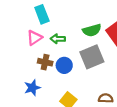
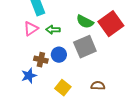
green semicircle: (92, 30) -> (85, 22), turned 42
brown cross: (45, 62) -> (41, 60), moved

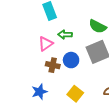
pink triangle: (31, 29) -> (46, 44), moved
blue star: (29, 76) -> (39, 92), moved

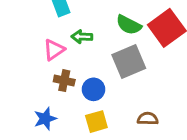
blue circle: (71, 60) -> (94, 89), moved
yellow square: (75, 94) -> (96, 122), turned 35

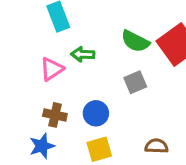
gray square: (129, 62) -> (135, 82), size x0.6
brown cross: (64, 81) -> (55, 115), moved

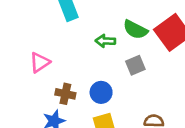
green arrow: (83, 54) -> (105, 41), moved
pink triangle: (52, 69) -> (40, 62), moved

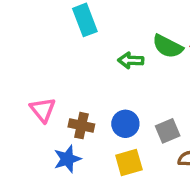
pink triangle: (40, 62) -> (43, 110), moved, turned -35
gray square: (135, 65) -> (168, 131), moved

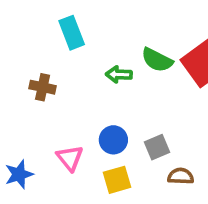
pink triangle: (43, 110) -> (70, 158), moved
brown cross: (81, 126) -> (43, 87), moved
blue star: (67, 159) -> (19, 174), moved

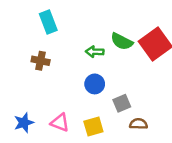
cyan rectangle: (72, 33) -> (48, 22), moved
blue circle: (113, 140) -> (95, 84), moved
pink triangle: (70, 158) -> (60, 123), moved, turned -30

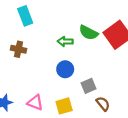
brown semicircle: (139, 124) -> (103, 104), turned 48

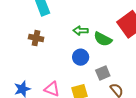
green semicircle: (89, 33) -> (103, 39), moved

